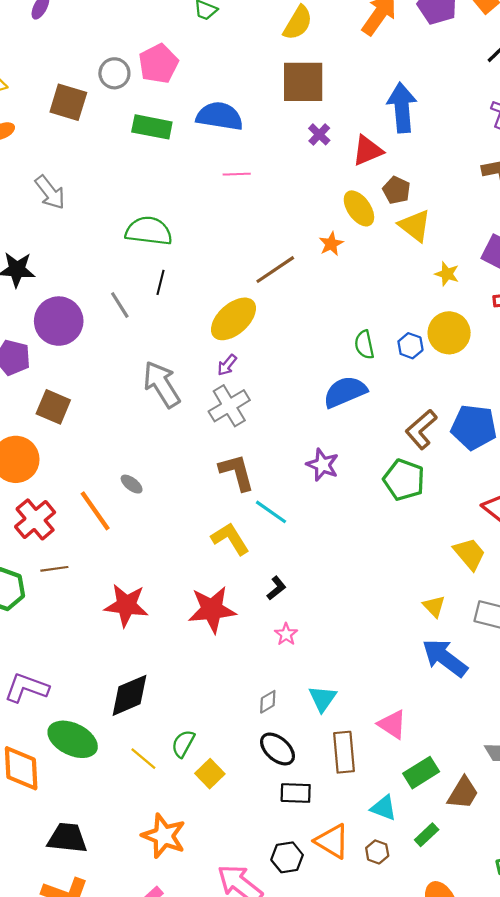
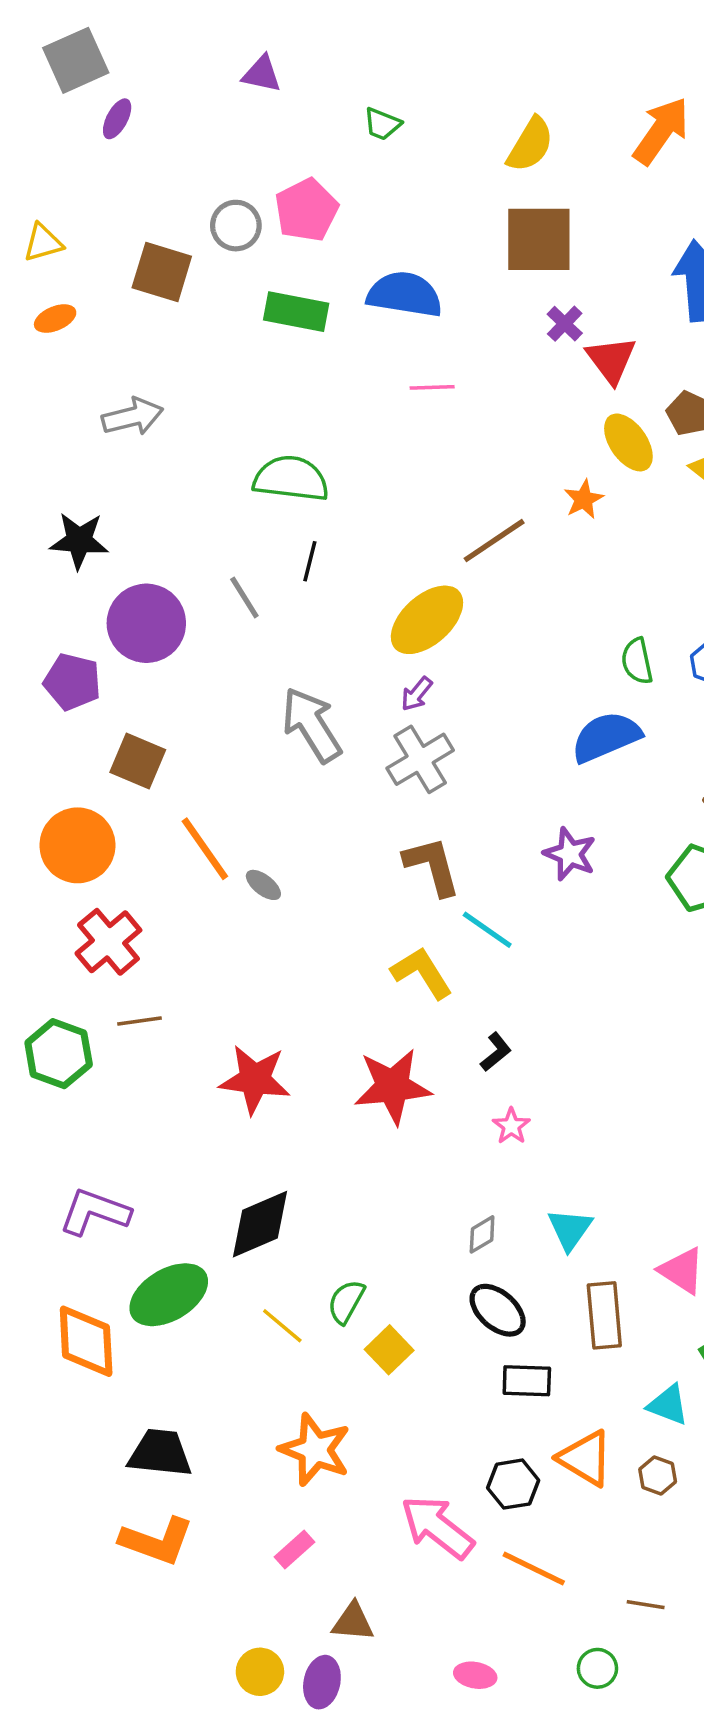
red triangle: (368, 151) -> (611, 360), moved, turned -44
gray arrow: (50, 192) -> (133, 417), turned -66
orange line: (95, 511) -> (205, 849), moved
green ellipse: (73, 739) -> (169, 1295), turned -57

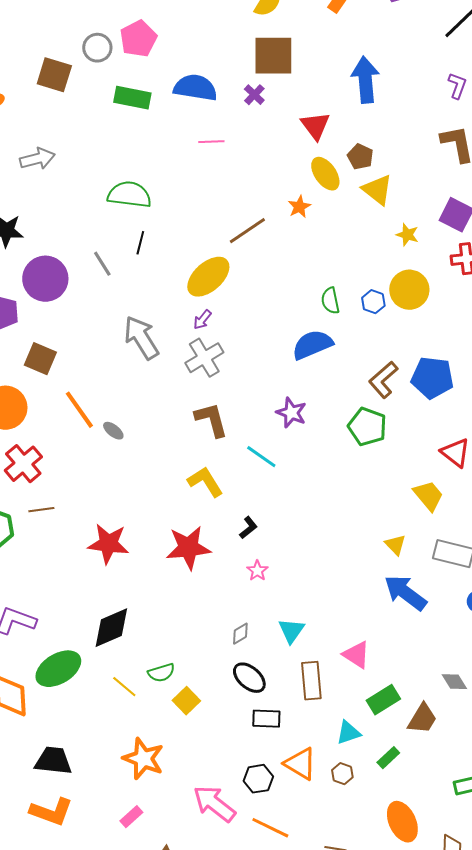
purple cross: (565, 324) -> (254, 95), moved
cyan line: (487, 930) -> (261, 457), moved
green semicircle: (346, 1302) -> (161, 673), turned -136
cyan triangle: (668, 1405) -> (348, 733), turned -40

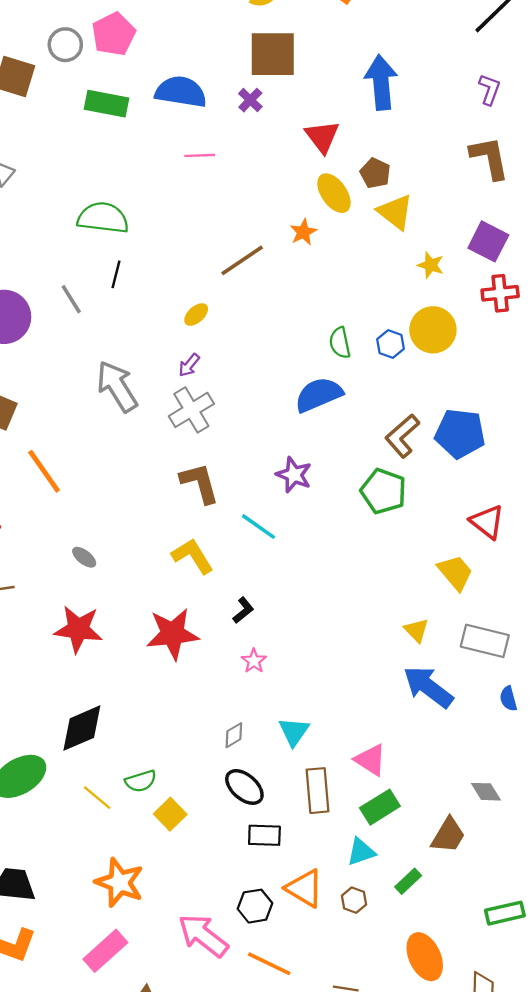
yellow ellipse: (208, 277) -> (196, 314), size x0.5
gray ellipse: (113, 431) -> (84, 557), moved
green rectangle: (383, 700) -> (380, 807), moved
pink rectangle: (131, 817) -> (105, 951), size x1.6

